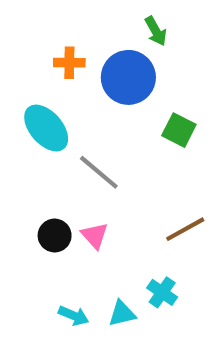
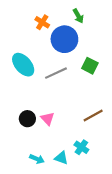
orange cross: (69, 63) -> (42, 22), moved, turned 32
gray line: (99, 172) -> (56, 73), moved, turned -65
cyan triangle: (122, 314) -> (61, 158), turned 32

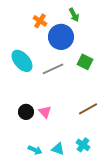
cyan cross: (81, 147) -> (83, 145), moved

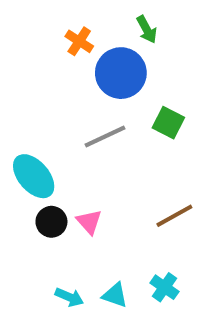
cyan ellipse: (22, 61) -> (34, 176), moved

